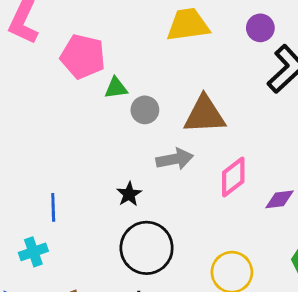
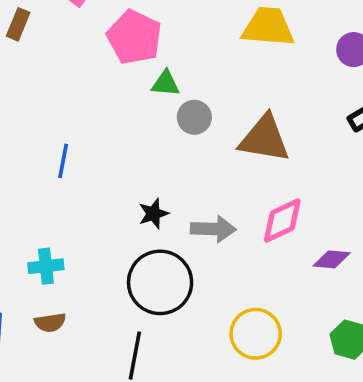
gray arrow: (175, 159) -> (213, 229), moved
blue line: (53, 207) -> (63, 161), moved
cyan cross: (33, 252) -> (46, 266), moved

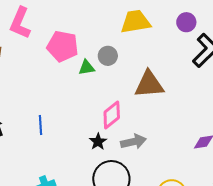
gray circle: (194, 117) -> (108, 56), moved
pink diamond: (282, 220) -> (112, 115), moved

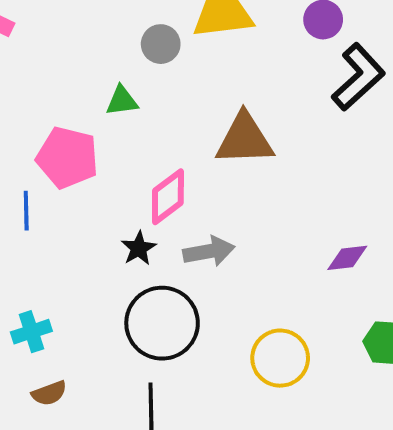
pink pentagon: (63, 46) -> (67, 158), moved
gray circle: (108, 56) -> (161, 44), moved

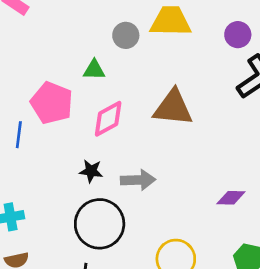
pink diamond: (168, 197) -> (108, 119), moved
black star: (139, 248) -> (91, 171), turned 30

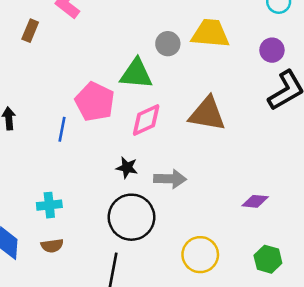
green triangle: (94, 70) -> (136, 74), size x1.6

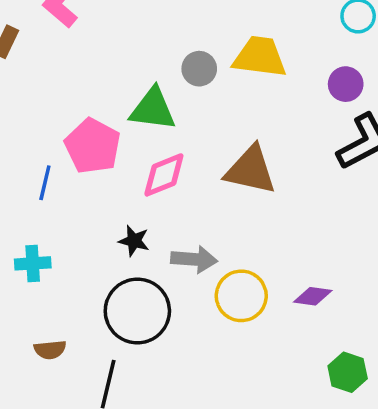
cyan cross: (49, 205) -> (33, 263), moved
brown semicircle: (52, 246) -> (50, 350), moved
yellow circle: (200, 255) -> (241, 296), moved
green hexagon: (268, 259) -> (348, 372), moved

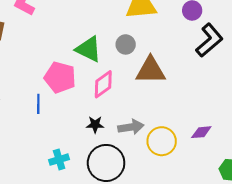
gray circle: (199, 69) -> (126, 44), moved
green triangle: (153, 109) -> (89, 49), turned 32
cyan cross: (33, 263) -> (59, 160), moved

